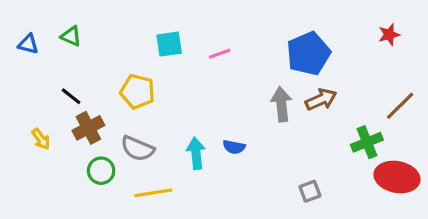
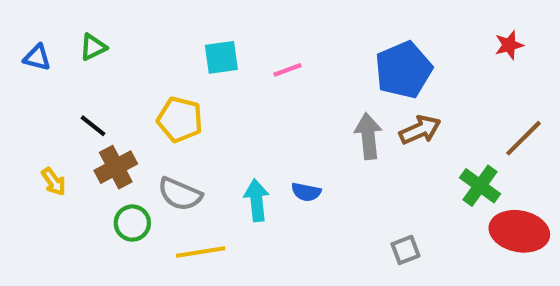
green triangle: (71, 36) -> (93, 47), turned -50
green cross: (367, 142) -> (480, 186), turned -32

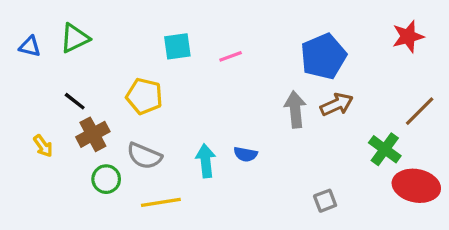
red star: (509, 45) -> (408, 36), size x1.4
green triangle: (93, 47) -> (75, 38), size x1.4

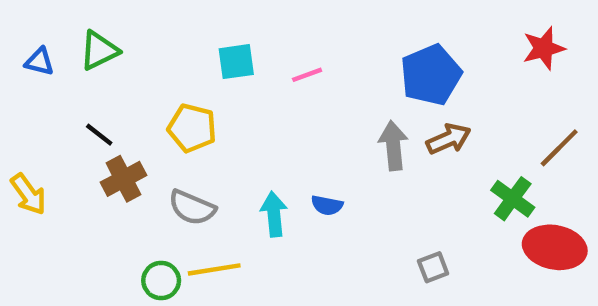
yellow arrow: (43, 146) -> (28, 194), moved, size x1.4
green circle: (106, 179) -> (161, 281), moved

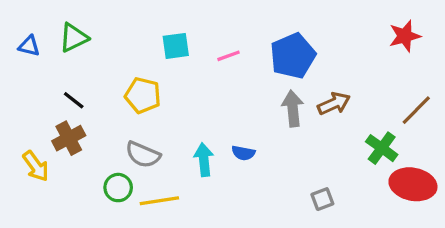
blue pentagon: (431, 75) -> (293, 56), moved
brown cross: (124, 179) -> (69, 138), moved
yellow arrow: (28, 194) -> (36, 166), moved
green circle: (161, 281) -> (118, 188), moved

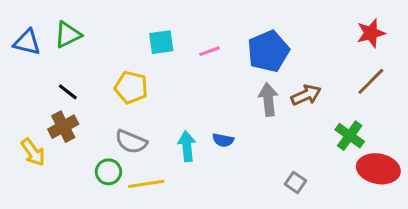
blue triangle: (29, 46) -> (27, 42), size x1.4
brown line: (416, 110) -> (371, 81), moved
gray square: (322, 199) -> (295, 182), turned -35

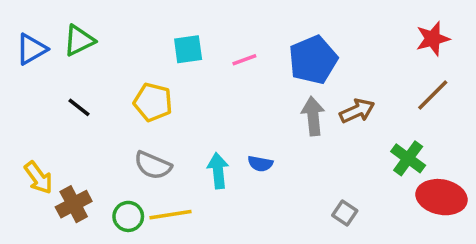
blue triangle: (27, 42) -> (31, 49), turned -44
brown cross: (63, 127) -> (74, 204), moved
green circle: (108, 172) -> (128, 216), moved

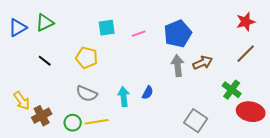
blue semicircle: (260, 164) -> (148, 93), turned -72
gray square: (345, 213) -> (196, 121), size x1.6

